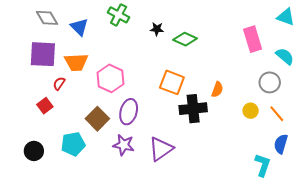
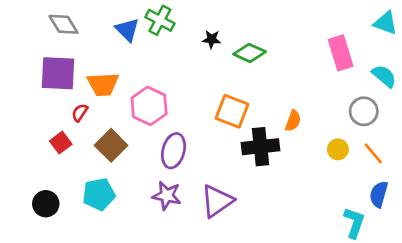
blue triangle: (79, 27) -> (127, 30), moved
brown square: (97, 119) -> (111, 145), moved

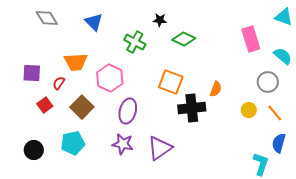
green cross: (160, 20) -> (135, 42), moved
black star: (212, 39) -> (160, 20), moved
purple square: (58, 73) -> (32, 73), moved, size x0.7

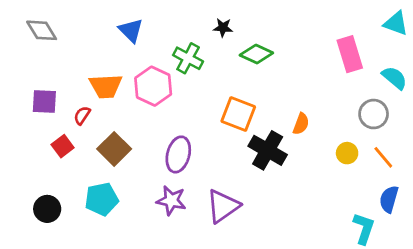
gray diamond: (47, 18) -> (42, 30), moved
pink hexagon: (110, 78) -> (153, 86), moved
black cross: (192, 108) -> (268, 150), turned 36

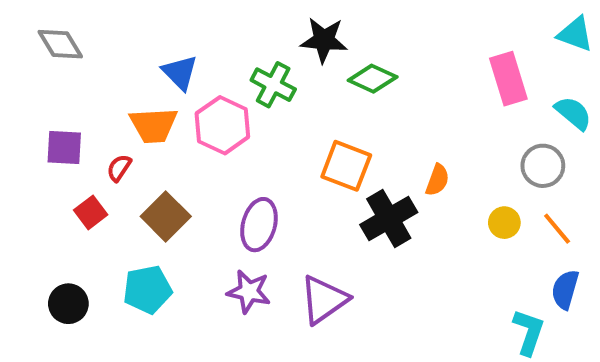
black star: (223, 28) -> (324, 40), size x1.6
blue triangle: (131, 30) -> (180, 73), moved
black cross: (268, 150) -> (389, 219), turned 30

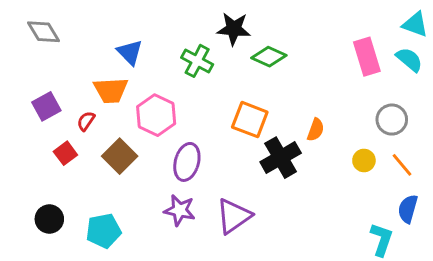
cyan semicircle: (573, 113) -> (409, 60), moved
pink hexagon: (222, 125) -> (156, 115), moved
purple square: (64, 148) -> (46, 106), turned -32
cyan pentagon: (147, 289) -> (103, 231), moved

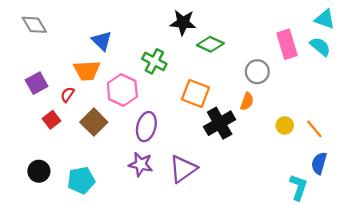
green cross: (197, 61) -> (154, 61), moved
gray circle: (392, 120) -> (257, 72), moved

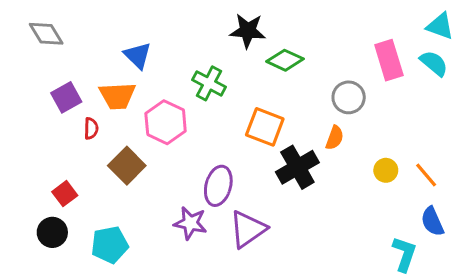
purple square: (37, 83) -> (66, 97), moved
red semicircle: (67, 95) -> (91, 128), turned 147
red square: (51, 120) -> (65, 194), moved
purple ellipse: (146, 127) -> (218, 186), moved
blue semicircle: (319, 163) -> (432, 221), turned -40

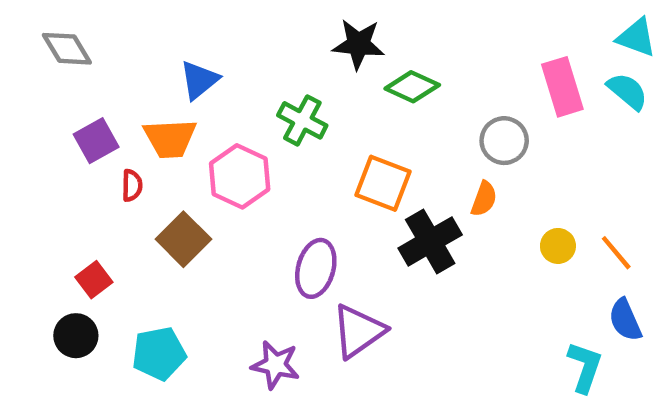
blue triangle: (138, 56) -> (199, 80), turned 36
purple star: (190, 223) -> (275, 365), moved

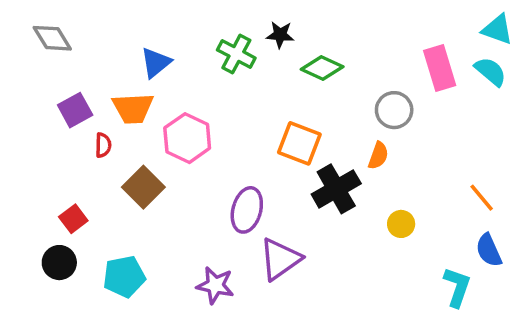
black star: (358, 44) -> (280, 35), size x0.7
green cross: (302, 120) -> (236, 54), moved
yellow circle: (558, 246) -> (401, 224), moved

